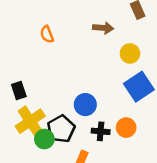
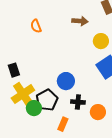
orange circle: (126, 128) -> (98, 112), moved

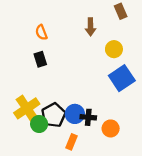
brown arrow: (80, 21) -> (90, 27), turned 84
black rectangle: (14, 70) -> (40, 59), moved
blue circle: (66, 81) -> (75, 114), moved

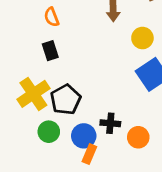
yellow cross: (27, 108) -> (33, 94), moved
blue circle: (75, 114) -> (84, 136), moved
black pentagon: (54, 115) -> (66, 100), moved

